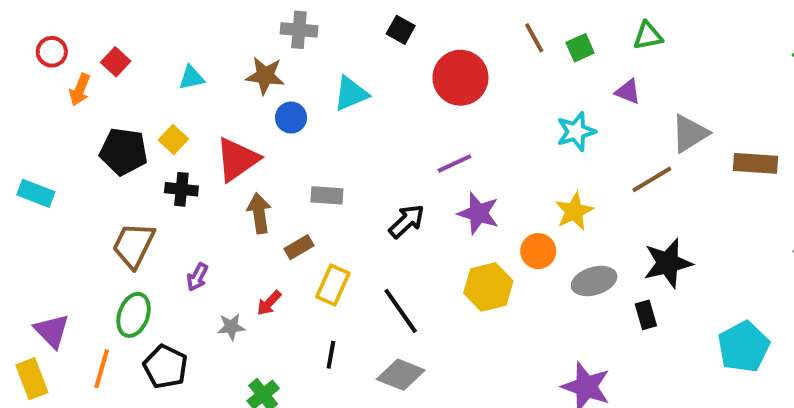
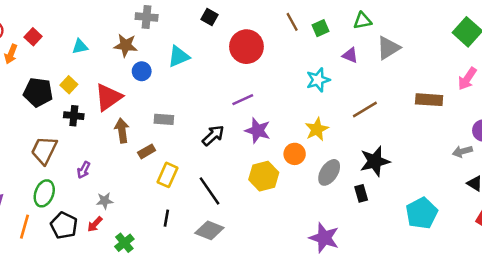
gray triangle: (690, 133) -> (388, 48), moved
gray ellipse: (594, 281) -> (329, 172), turned -40
red arrow: (269, 303) -> (95, 224), moved

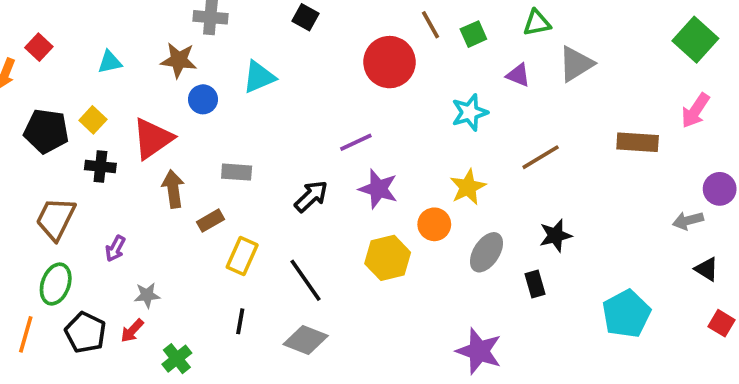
red circle: (246, 47) -> (389, 62), moved
black star: (375, 161) -> (555, 236), size x0.7

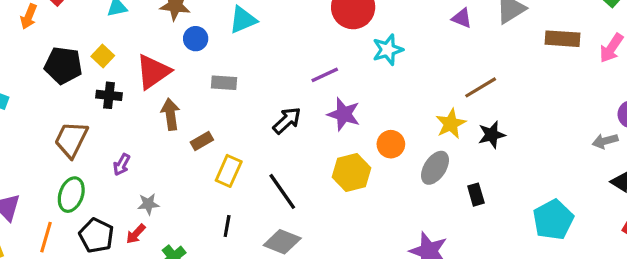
cyan star: (470, 112) -> (388, 50), moved
brown rectangle: (638, 142) -> (563, 39), moved
gray rectangle: (237, 172) -> (224, 83), moved
yellow star: (468, 187) -> (451, 124), moved
black star: (555, 236) -> (492, 135), moved

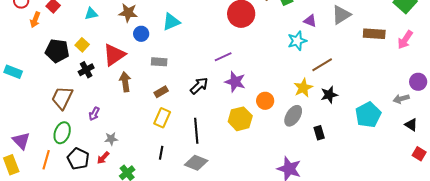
cyan star: (388, 50) -> (297, 41), moved
black cross: (109, 95) -> (86, 70), turned -35
brown rectangle: (202, 141) -> (161, 92), moved
black line: (282, 191) -> (196, 131), turned 30
cyan pentagon: (553, 220) -> (368, 115), moved

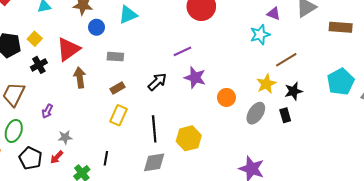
cyan pentagon: (368, 115) -> (341, 82), moved
yellow hexagon: (240, 119) -> (189, 138), moved
black rectangle: (319, 133) -> (285, 115), moved
black line: (161, 153) -> (106, 158), moved
gray diamond: (196, 163) -> (154, 162), turned -30

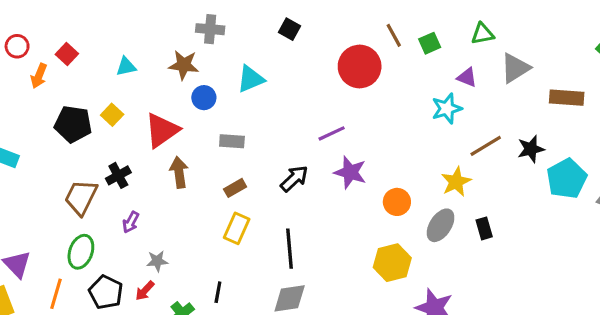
black cross: (39, 65) -> (118, 175), moved
black star: (294, 91) -> (531, 149), moved
yellow hexagon: (189, 138) -> (392, 263), moved

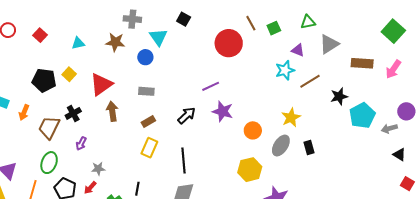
orange arrow: (39, 76) -> (24, 112), moved
cyan triangle: (251, 79) -> (158, 37), moved, turned -42
blue circle: (204, 98) -> (145, 57), moved
brown line: (486, 146) -> (310, 81), moved

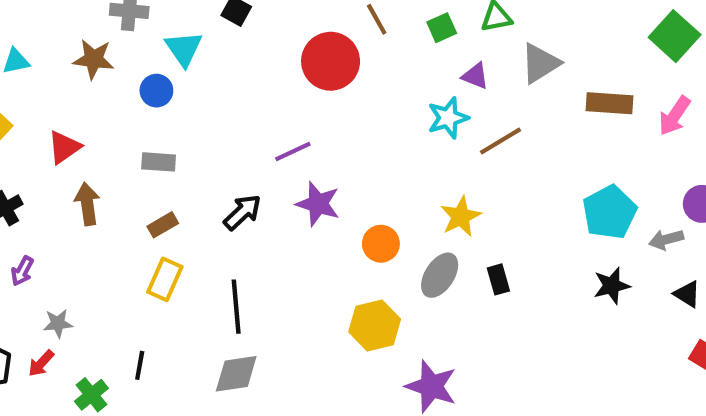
green square: (274, 28) -> (442, 28), moved
red triangle: (101, 84) -> (64, 147), size x0.7
black star: (339, 96) -> (612, 286), moved

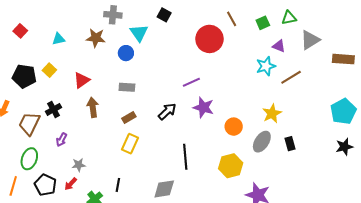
black line: (236, 307) -> (185, 157), moved

